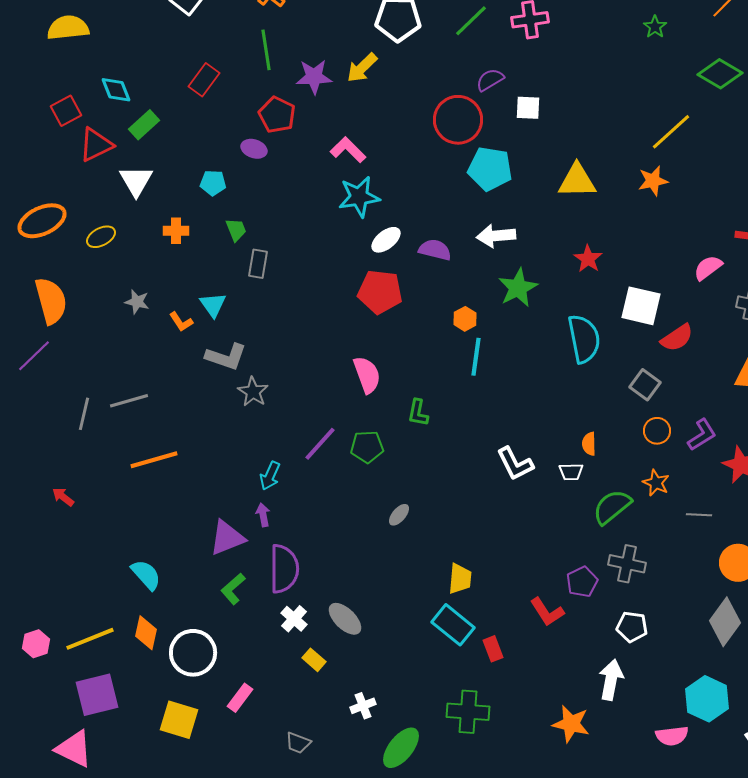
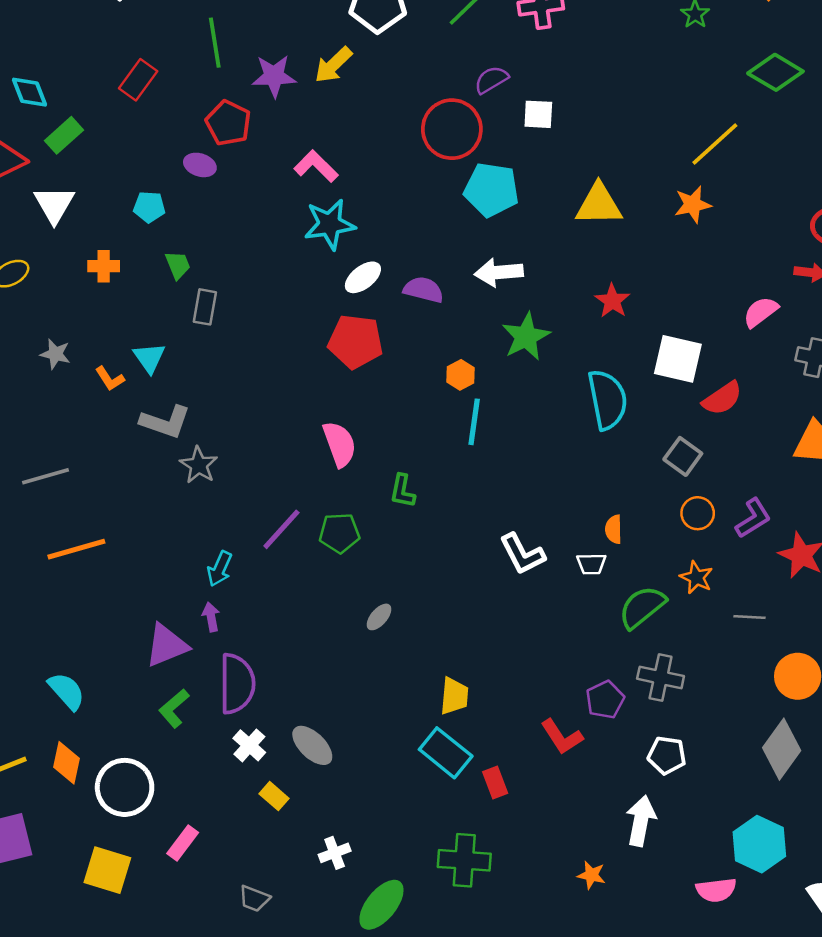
orange star: (571, 724) -> (591, 875), size x0.6

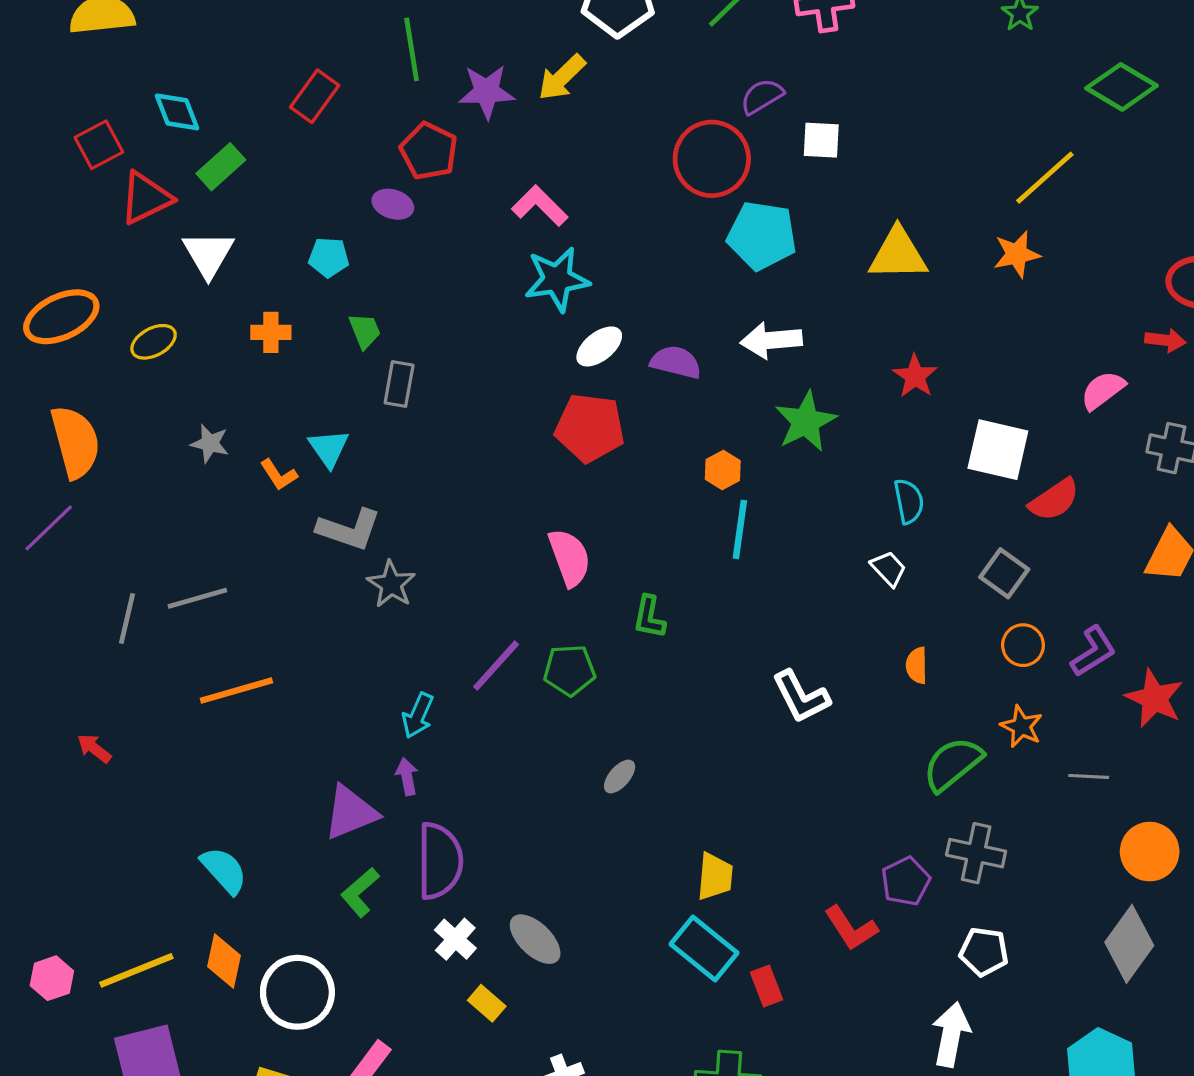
cyan semicircle: (607, 400) -> (909, 501), size x0.6
white trapezoid: (591, 564) -> (889, 569), moved, turned -132

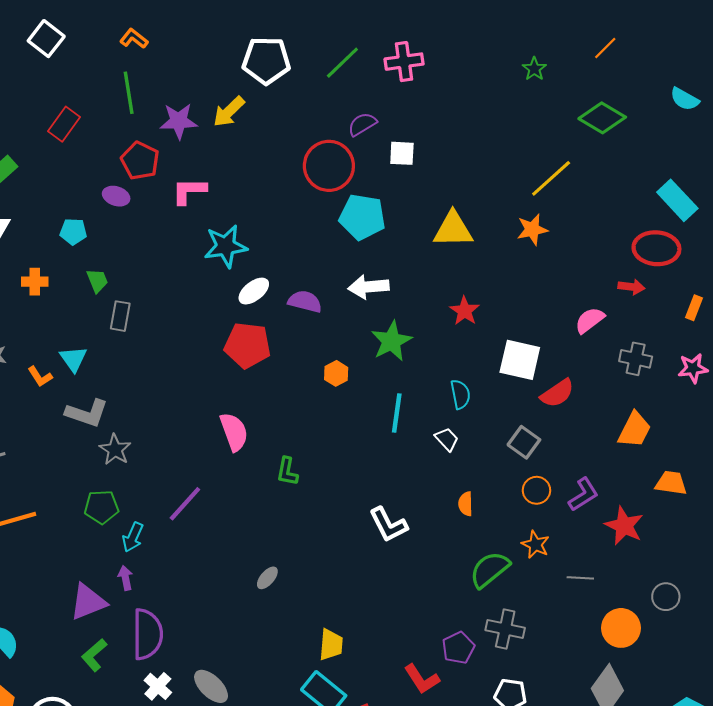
pink L-shape: (540, 206) -> (189, 191), moved, turned -45
cyan line: (740, 529) -> (397, 413), moved
green pentagon: (570, 670) -> (102, 507), moved

